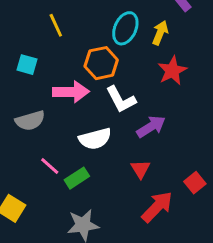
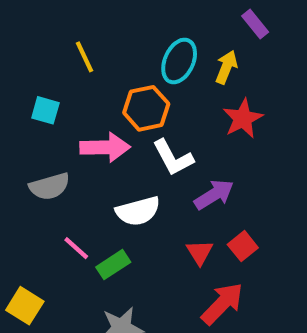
red square: (195, 183) -> (243, 246), moved

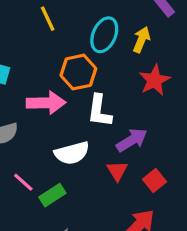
yellow line: (84, 57) -> (48, 19), moved
white L-shape: (173, 158) -> (99, 111), turned 36
red triangle: (200, 252) -> (117, 171), moved

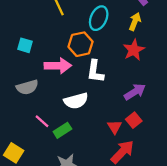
yellow arrow: (142, 40) -> (135, 22), moved
purple arrow: (132, 140) -> (135, 92), moved
red triangle: (117, 171) -> (115, 127), moved

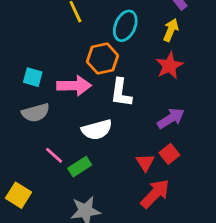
cyan square: (25, 45) -> (33, 77), moved

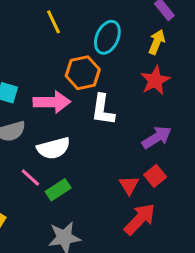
white semicircle: (97, 130) -> (53, 148), moved

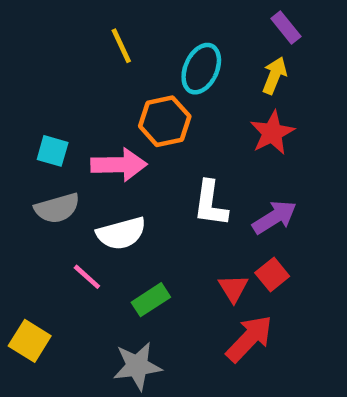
white L-shape: (103, 110) -> (210, 204), moved
green rectangle: (58, 190) -> (151, 300), moved

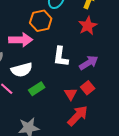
green rectangle: (151, 300) -> (37, 89), moved

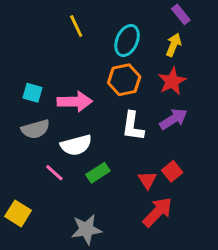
orange hexagon: (41, 21) -> (124, 80), moved
purple arrow: (89, 63) -> (174, 119), moved

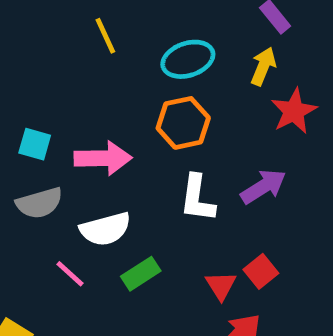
cyan ellipse: (127, 41) -> (188, 59), turned 48
red star: (172, 81) -> (294, 111), moved

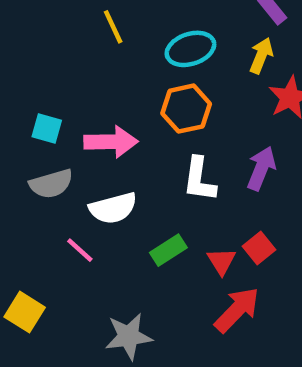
purple arrow: (263, 187) -> (261, 168), turned -36
green rectangle: (141, 274) -> (168, 250), moved

